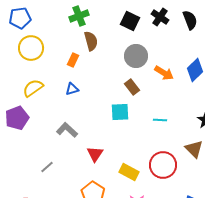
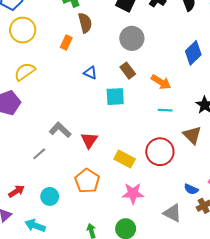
orange arrow: (164, 73) -> (161, 82), moved
blue triangle: (72, 89) -> (90, 73), moved, turned 40
cyan line: (160, 120) -> (165, 110), moved
gray L-shape: (67, 130) -> (60, 130), moved

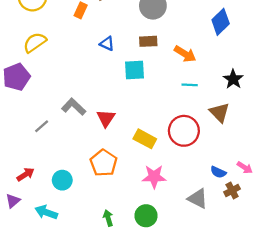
brown rectangle: (128, 71) -> (148, 41), turned -56
gray line: (39, 154) -> (42, 126), moved

